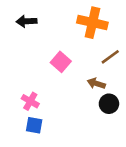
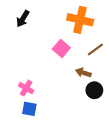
black arrow: (27, 21) -> (23, 19), turned -56
pink square: (61, 62) -> (61, 48), moved

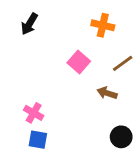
orange cross: (80, 20) -> (103, 25), size x0.7
black circle: (94, 90) -> (121, 137), moved

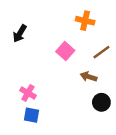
black arrow: (29, 24) -> (20, 33), moved
black circle: (121, 137) -> (101, 102), moved

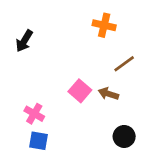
pink square: (65, 51) -> (80, 91), moved
black circle: (101, 102) -> (124, 136), moved

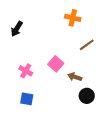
brown arrow: (108, 94) -> (75, 77), moved
pink cross: (34, 114) -> (26, 71), moved

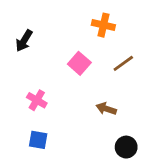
pink square: (56, 64) -> (79, 63), moved
black circle: (87, 96) -> (126, 147), moved

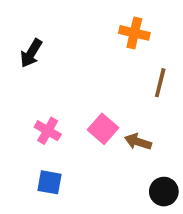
pink square: (79, 63) -> (103, 129), moved
brown line: (123, 63) -> (160, 83), turned -40

